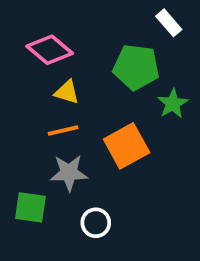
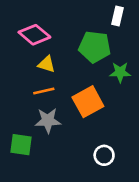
white rectangle: (169, 23) -> (117, 16), turned 54
green star: (173, 104) -> (120, 72), turned 30
white circle: (96, 223) -> (104, 155), moved

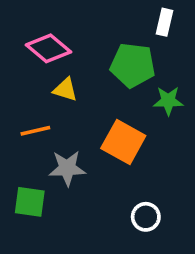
orange line: (44, 91) -> (35, 131), moved
orange square: (88, 102) -> (123, 142), turned -32

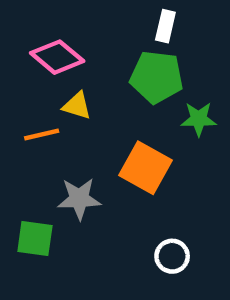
white rectangle: (165, 22) -> (165, 26), moved
orange line: (35, 131) -> (42, 135), moved

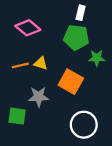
yellow triangle: (77, 106) -> (41, 63), moved
white circle: (172, 256) -> (84, 125), size x1.6

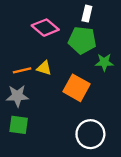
pink diamond: (28, 28) -> (45, 28), moved
gray star: (39, 97) -> (17, 96), moved

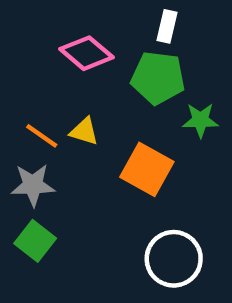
orange line: (22, 70) -> (42, 136), turned 48
green square: (19, 125) -> (35, 241), turned 30

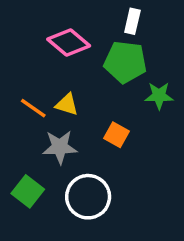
orange square: (147, 169) -> (116, 135), size x0.6
gray star: (33, 185) -> (60, 147), moved
white circle: (174, 259) -> (88, 197), moved

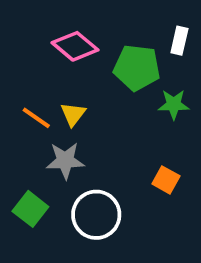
white rectangle: (132, 21) -> (179, 41), moved
yellow triangle: (67, 105) -> (73, 114), turned 50
orange square: (116, 135) -> (166, 180), moved

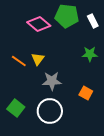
white rectangle: (179, 41) -> (93, 21), turned -40
green pentagon: (137, 68) -> (67, 16), moved
gray star: (65, 161) -> (52, 81), moved

